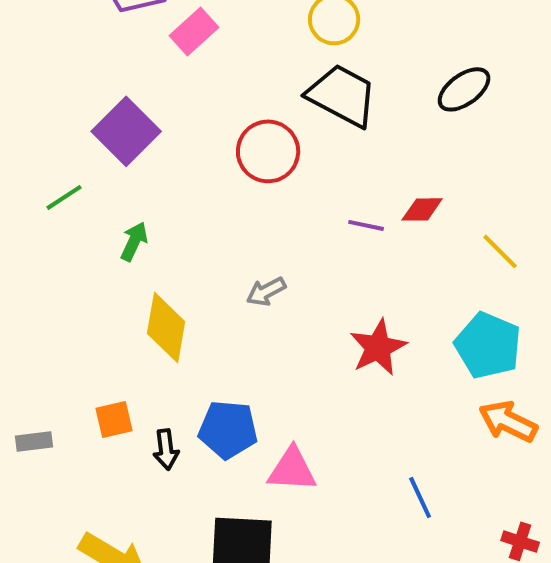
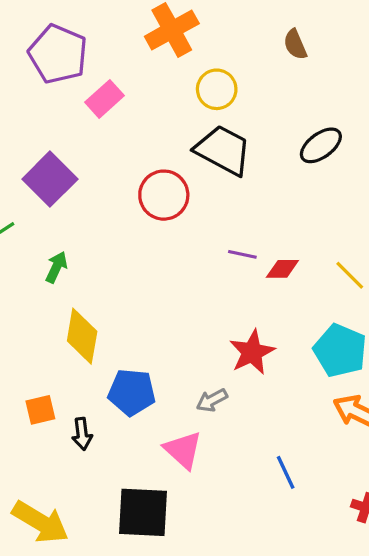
red diamond: (422, 209) -> (282, 269), moved
gray arrow: (266, 291) -> (212, 400), moved
blue pentagon: (228, 429) -> (132, 392), moved
pink triangle: (292, 469) -> (183, 450), turned 39

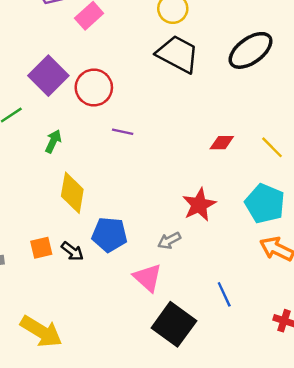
black ellipse: (321, 145) -> (251, 50), size x1.4
red circle: (164, 195) -> (94, 88), moved
purple line: (242, 254) -> (123, 132), moved
black arrow: (82, 434) -> (72, 251), moved, turned -45
black square: (143, 512) -> (174, 324), moved, turned 33

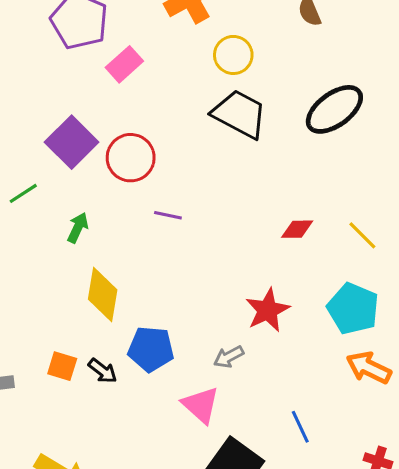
orange square: (41, 248) -> (62, 366), turned 30

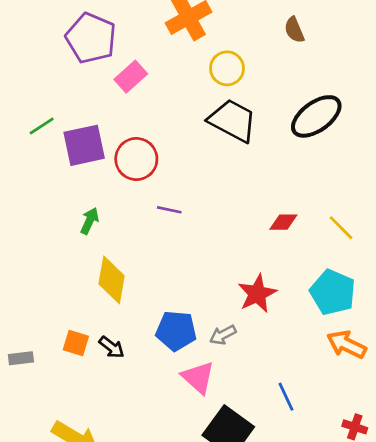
purple square: (72, 142) -> (84, 145), turned 33
green line: (23, 193) -> (42, 126), moved
blue pentagon: (151, 349) -> (176, 331), moved

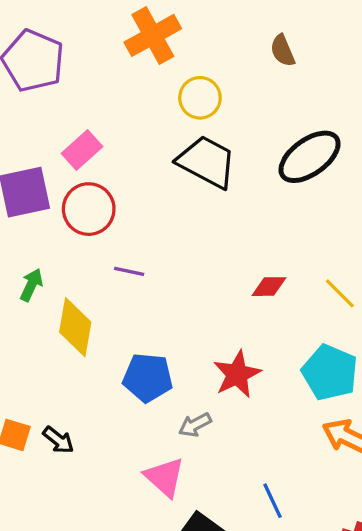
pink rectangle: (131, 77) -> (82, 150), moved
yellow diamond: (112, 280) -> (75, 327), moved
blue pentagon: (176, 331) -> (148, 378), moved

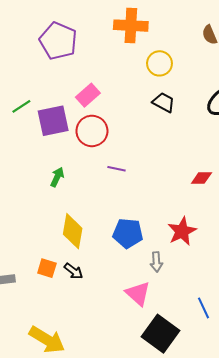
orange cross: (153, 35) -> (131, 26), turned 32
black trapezoid: (207, 162) -> (164, 102), size x0.6
yellow diamond: (75, 327) -> (73, 231), moved
gray arrow: (195, 425) -> (156, 262), turned -66

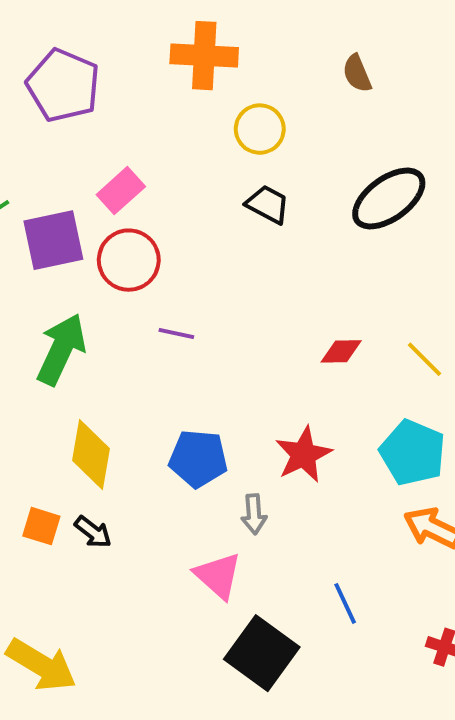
green arrow: (57, 177) -> (61, 349), size x1.8

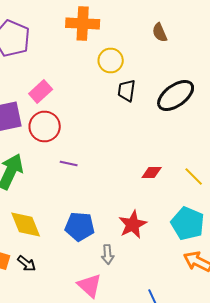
black trapezoid: (268, 204) -> (127, 90), moved, turned -110
yellow diamond: (91, 455) -> (26, 224), turned -32

